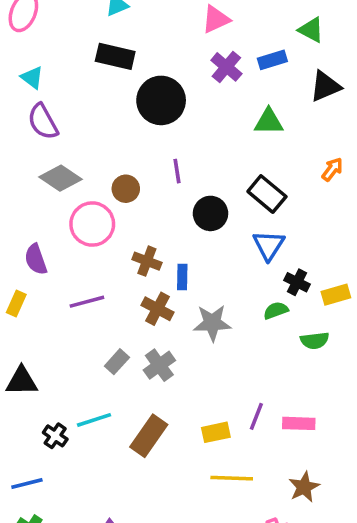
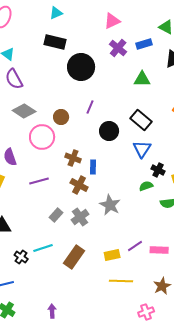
purple line: (177, 171) -> (90, 107), turned 32
gray star: (212, 323) -> (110, 205), moved, turned 30
purple line: (256, 416) -> (135, 246), turned 35

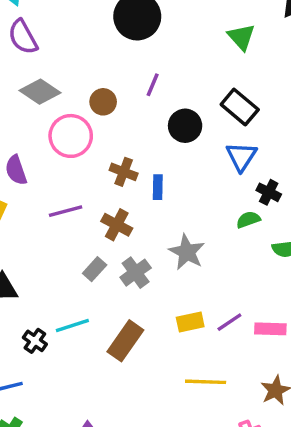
green triangle: (142, 79) -> (241, 37), turned 48
brown cross: (79, 185) -> (117, 225), moved
yellow rectangle: (112, 255) -> (190, 322), moved

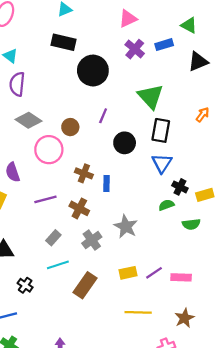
purple semicircle: (23, 37) -> (17, 84), turned 35
green triangle: (241, 37) -> (151, 97), moved, size x1.4
black rectangle: (240, 107) -> (161, 130), turned 60
gray rectangle: (95, 269) -> (53, 238), moved
cyan line: (72, 325) -> (58, 265), moved

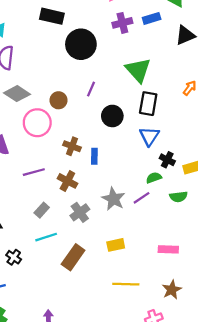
purple cross: (135, 49) -> (122, 23), turned 36
purple line: (154, 273) -> (141, 198), moved

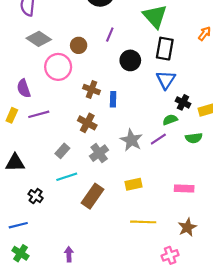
purple line: (34, 172) -> (39, 114), moved

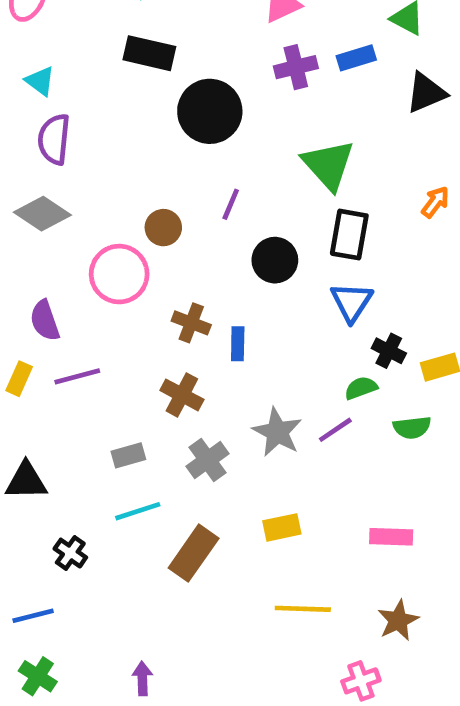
gray diamond: (39, 39) -> (42, 214), moved
gray rectangle: (62, 151) -> (128, 455), turned 32

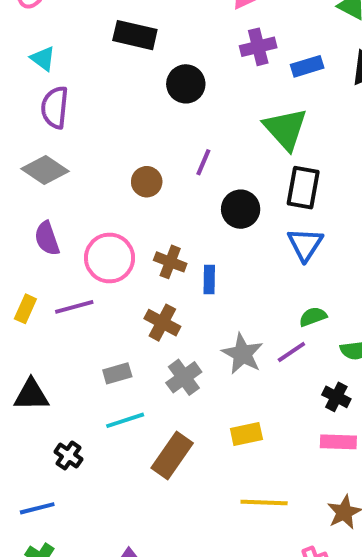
blue rectangle: (356, 58) -> (307, 66), moved
black circle: (210, 111) -> (186, 84), size x0.7
pink circle: (119, 274) -> (110, 258), moved
purple semicircle: (45, 321) -> (47, 238), moved
black cross: (389, 351) -> (336, 397), moved

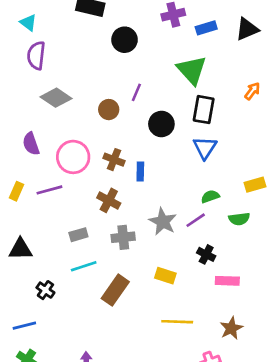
gray diamond: (45, 170) -> (56, 98), moved
brown circle: (147, 182) -> (109, 110), moved
gray cross: (184, 377) -> (123, 237), turned 30
black cross: (336, 397) -> (206, 254), moved
yellow rectangle: (246, 434) -> (165, 276), turned 30

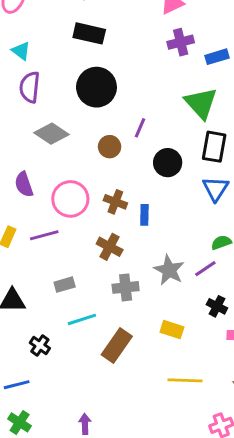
black circle: (125, 40) -> (96, 87), moved, size x1.4
gray rectangle: (78, 235) -> (65, 285), moved

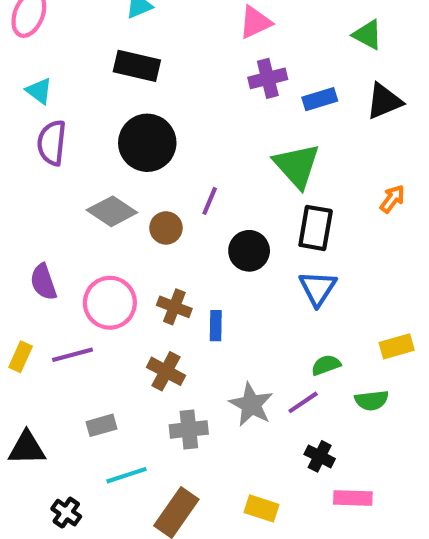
gray diamond: (51, 134) -> (112, 211), moved
yellow rectangle: (172, 330) -> (262, 508), moved

